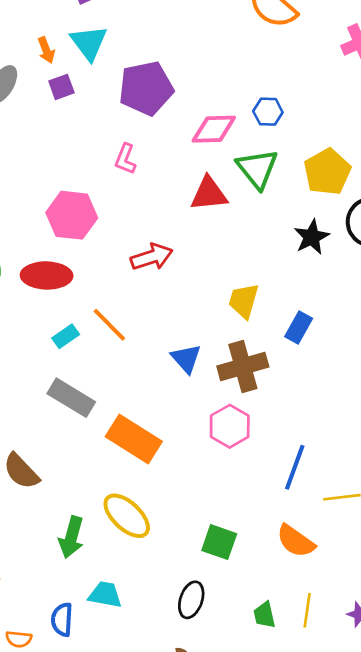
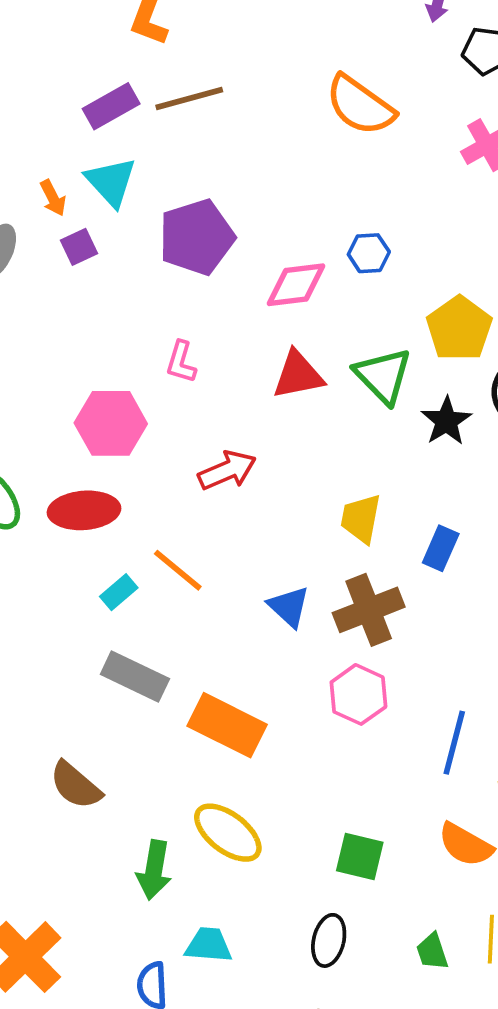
pink L-shape: (125, 159) -> (181, 362), moved
green triangle: (257, 169) -> (383, 376), moved

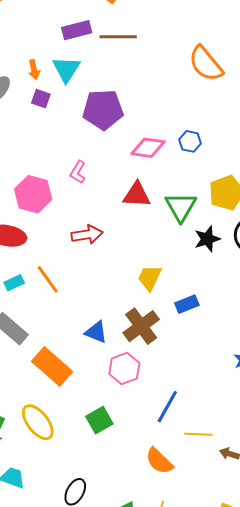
purple square: (79, 247) -> (41, 99), turned 30
blue rectangle: (441, 548) -> (187, 304), turned 30
blue triangle: (289, 607) -> (96, 332), moved, turned -35
brown cross: (369, 610) -> (141, 326), turned -30
green square: (360, 857) -> (99, 420), moved, turned 32

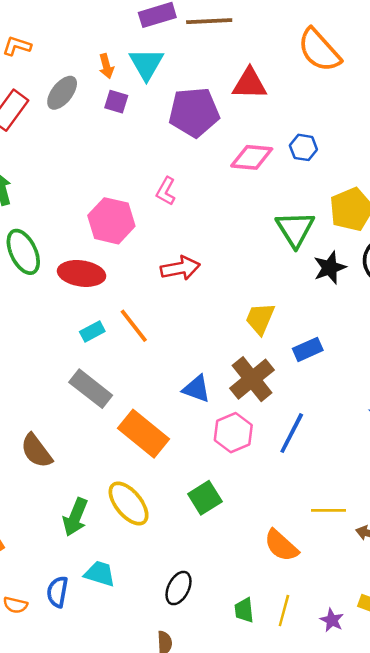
red triangle: (137, 195) -> (250, 84), moved
blue line: (167, 407) -> (292, 433), moved

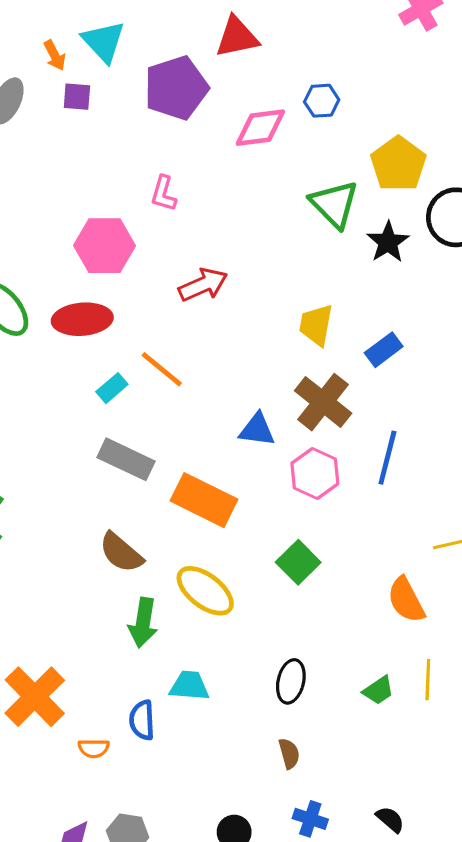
brown semicircle: (36, 451) -> (121, 553), moved
orange semicircle: (281, 546) -> (406, 600), turned 33
green trapezoid: (244, 610) -> (378, 690), turned -105

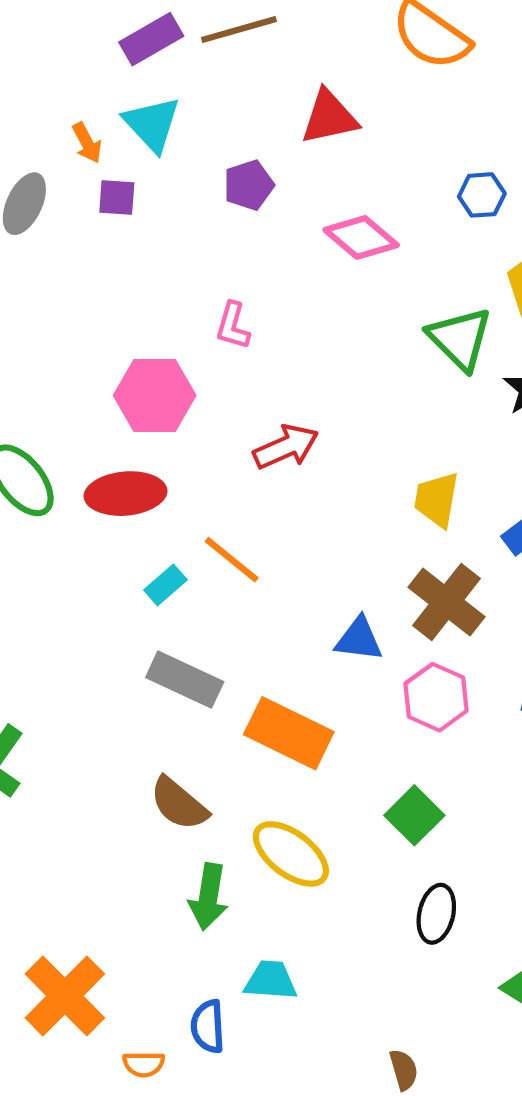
purple pentagon: (176, 88) -> (249, 185), size x0.6
blue hexagon: (322, 101) -> (482, 195), moved
pink diamond: (260, 128) -> (361, 237), turned 48
black ellipse: (291, 681) -> (436, 914), moved

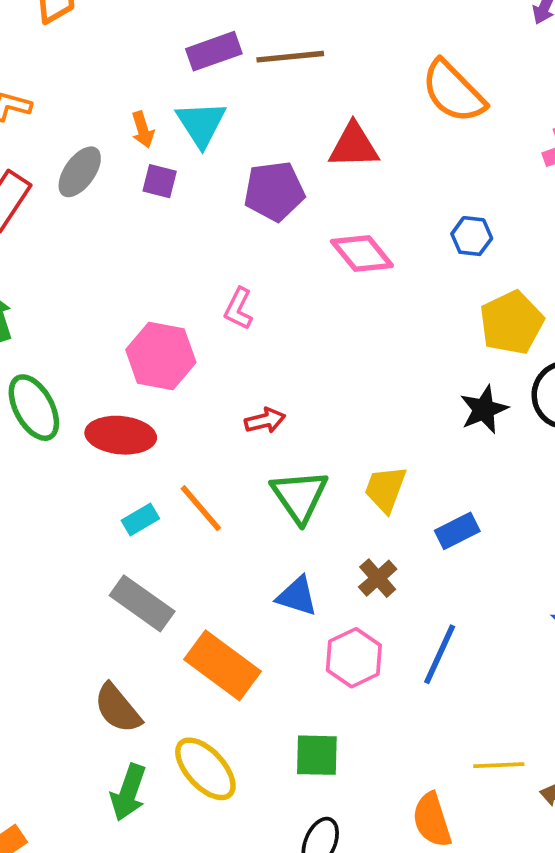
purple pentagon: (249, 185) -> (274, 191), size x1.4
green triangle: (460, 339) -> (300, 496), moved
red arrow: (286, 447) -> (265, 420), size x0.7
brown cross: (446, 602) -> (378, 578), size x0.6
green square: (414, 815) -> (317, 755), turned 36

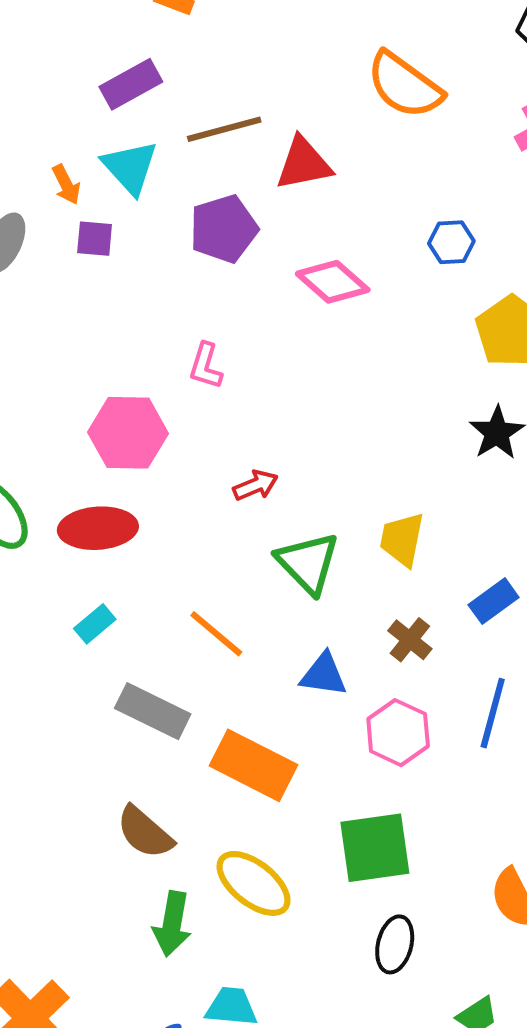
brown line: (290, 57) -> (224, 129), moved
orange line: (201, 508) -> (216, 634), moved
cyan rectangle: (140, 519) -> (95, 624), moved
blue rectangle: (457, 531) -> (494, 601), moved
green square: (317, 755) -> (375, 848), size x1.4

